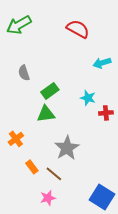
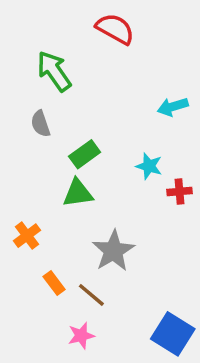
green arrow: (19, 25) -> (54, 71), moved, turned 85
red semicircle: (78, 29) -> (115, 29), moved

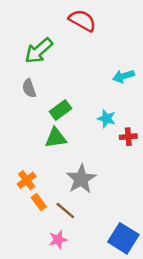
green arrow: (54, 71) -> (39, 51), turned -96
orange cross: (27, 236) -> (27, 180), moved

